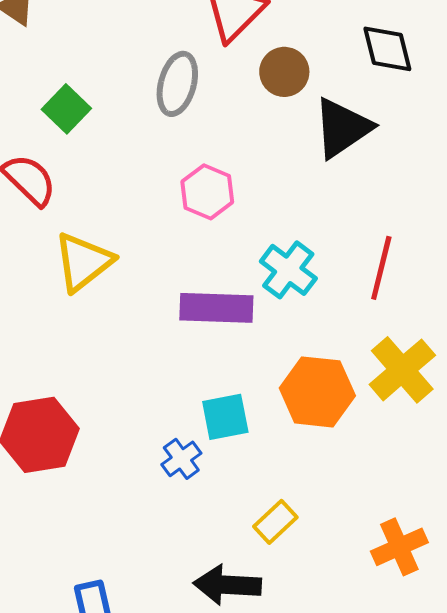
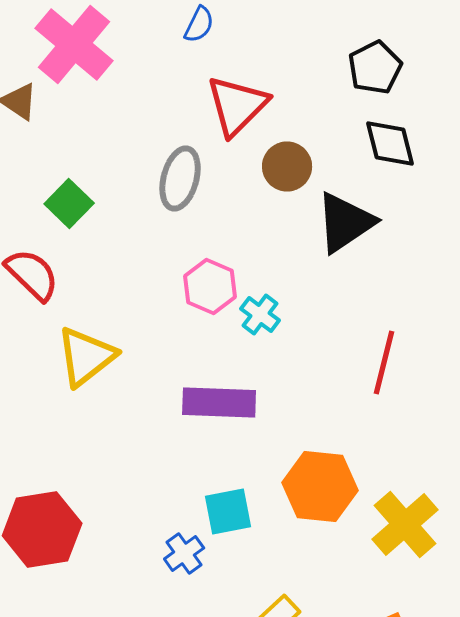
cyan cross: (288, 270) -> (260, 314), moved, size x0.7
yellow cross: (402, 370) -> (405, 524), moved

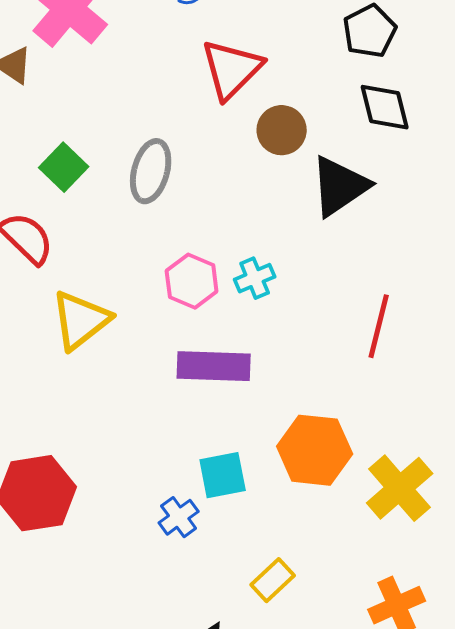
gray ellipse: (180, 178) -> (151, 171), moved
pink hexagon: (210, 286) -> (192, 281), moved
cyan cross: (260, 314) -> (255, 278), turned 30

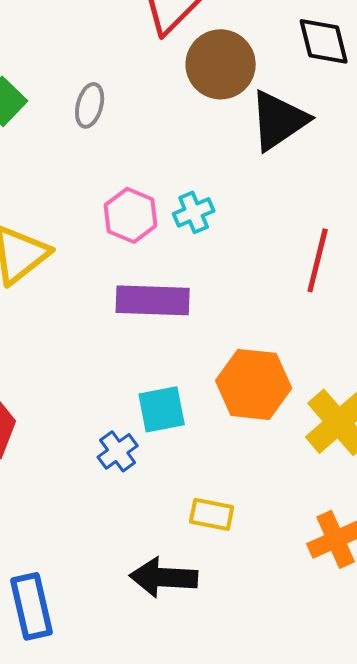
brown circle: (282, 130) -> (221, 64), size x1.4
gray ellipse: (151, 171) -> (90, 105), size x0.7
yellow rectangle: (273, 580) -> (212, 514), turned 54

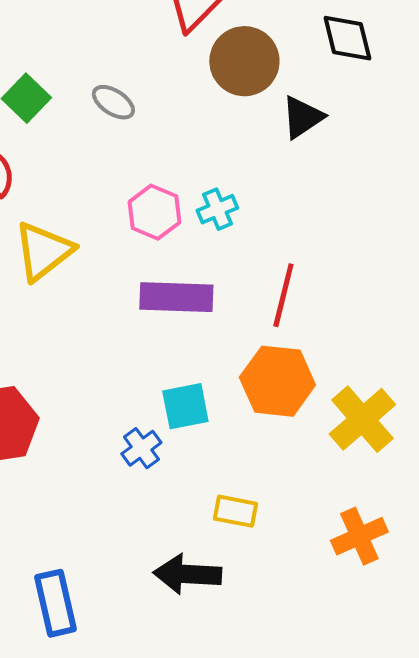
gray ellipse: (90, 105) -> (113, 102), turned -72
black triangle: (279, 120) -> (302, 117), size x0.7
red line: (318, 260) -> (283, 295), moved

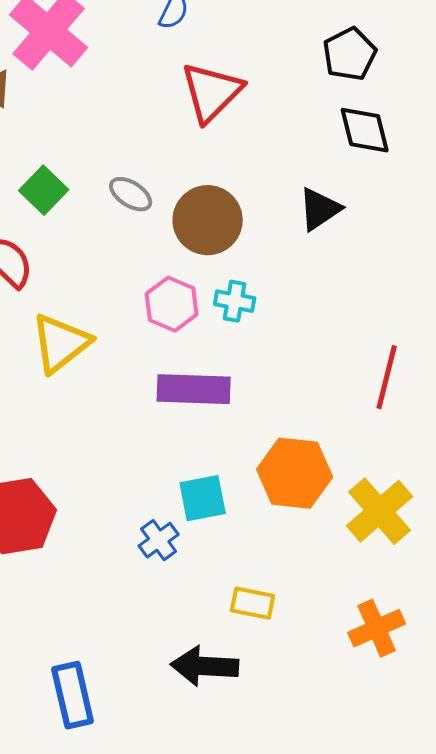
brown circle: (244, 61) -> (208, 220), moved
cyan cross: (217, 209) -> (235, 301), turned 33
red line: (283, 295) -> (387, 377), moved

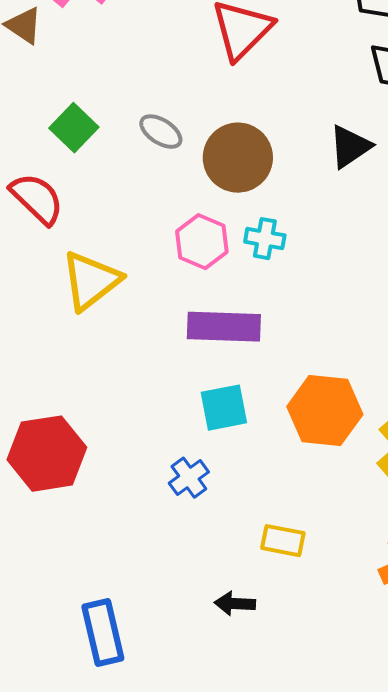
cyan square: (203, 498) -> (224, 408), moved
black arrow: (205, 666) -> (235, 604), size x0.6

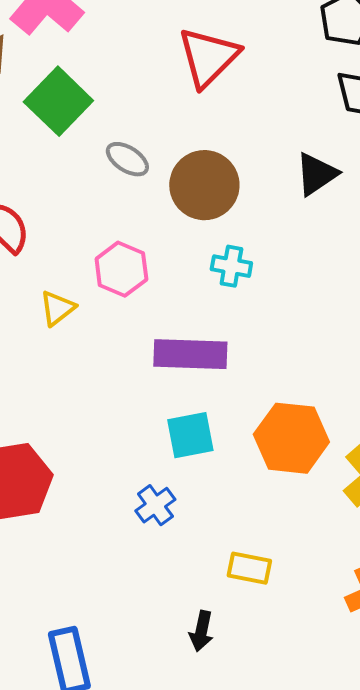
green square: (74, 128) -> (58, 101), moved, size x1.4
pink hexagon: (202, 242) -> (121, 269), moved
yellow triangle: (91, 281) -> (57, 308), size x0.6
black arrow: (235, 604) -> (201, 631), turned -81

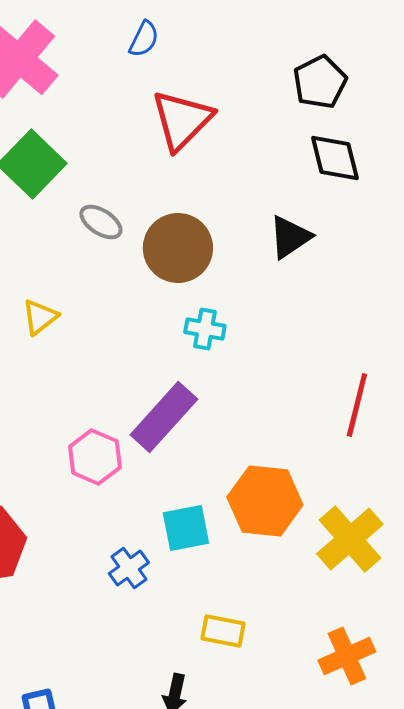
pink hexagon: (121, 269) -> (95, 457), moved
yellow triangle: (57, 308) -> (40, 317), moved
purple rectangle: (190, 354) -> (164, 417), turned -50
cyan square: (190, 435) -> (186, 528), moved

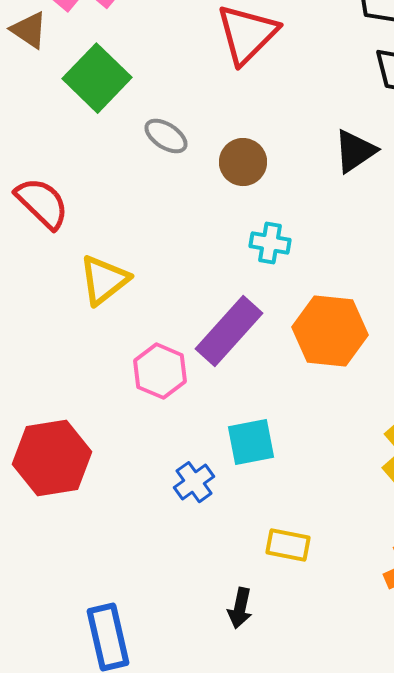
brown circle: (178, 248) -> (243, 162), size x0.7
yellow triangle: (40, 317) -> (104, 280), moved, size x1.4
orange hexagon: (265, 501) -> (330, 331), moved

